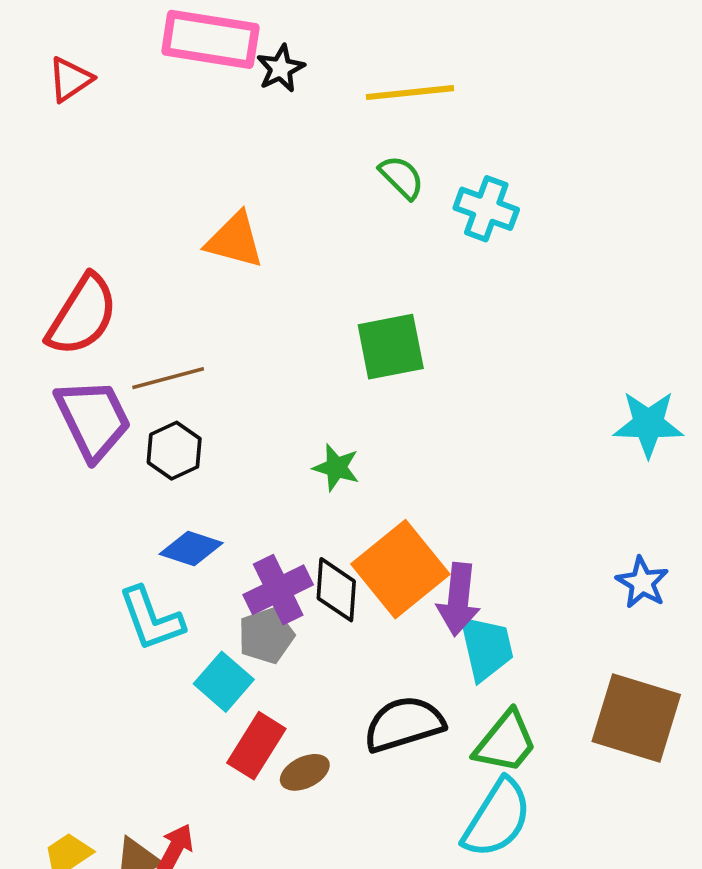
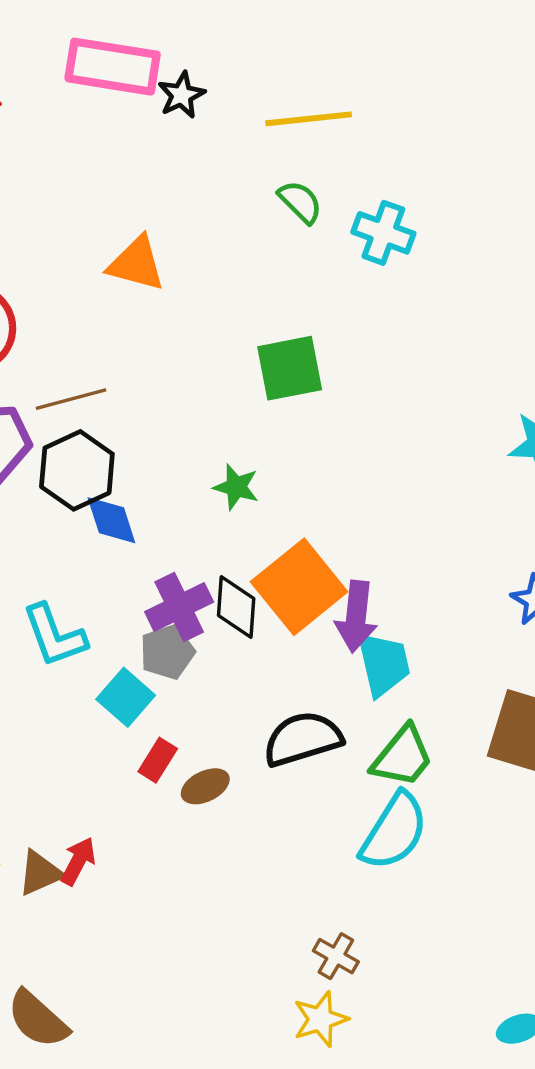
black hexagon: (174, 451) -> (77, 470), size x1.4
blue diamond: (191, 549) -> (111, 520), moved, turned 54
red rectangle: (256, 746) -> (158, 760), size x0.7

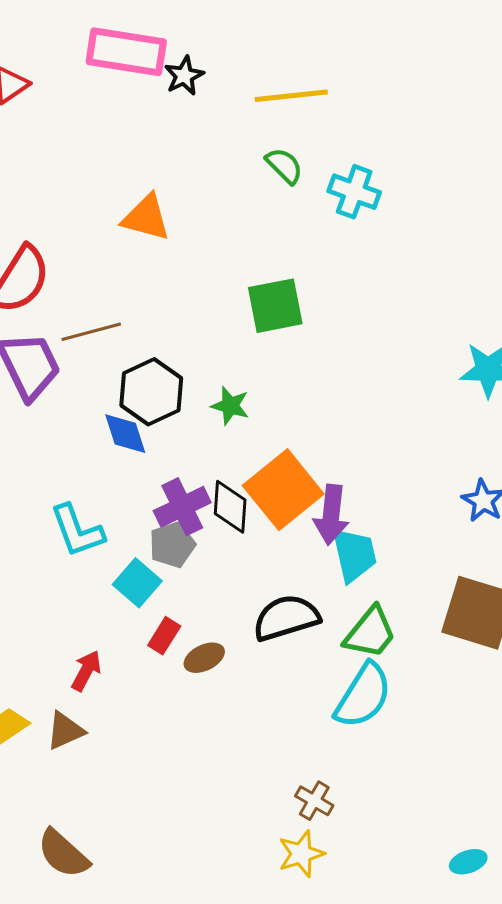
black hexagon: (77, 470) -> (151, 392), moved
red arrow: (78, 861) -> (86, 671), moved

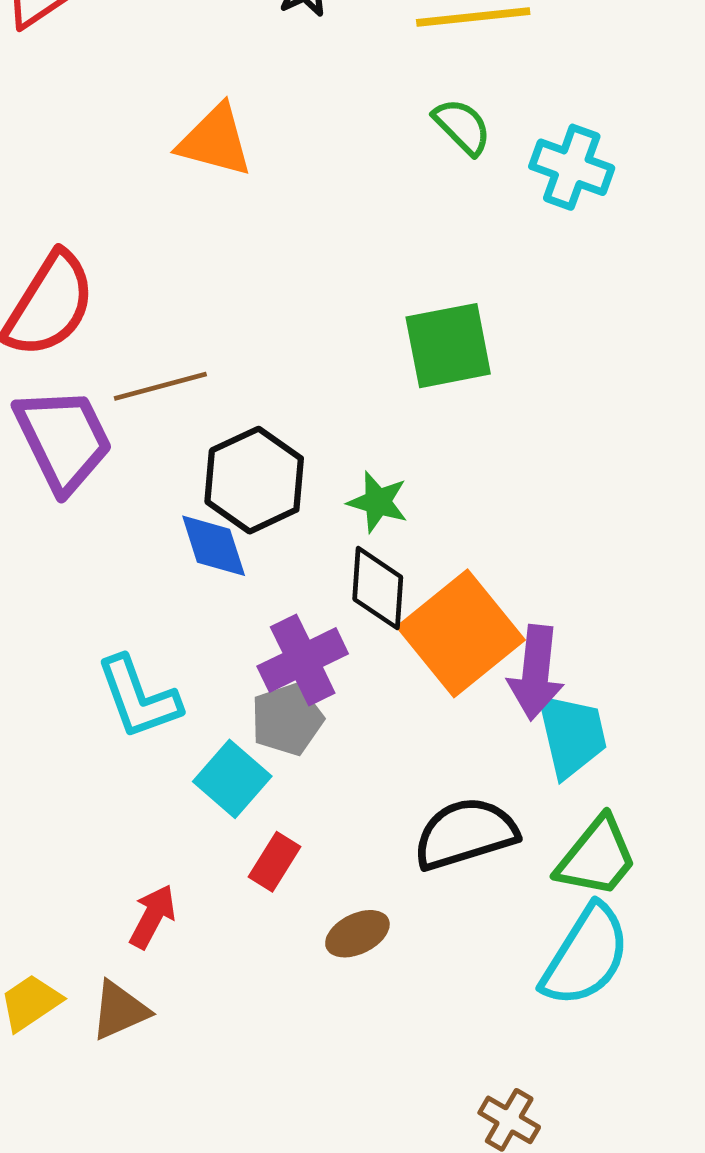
orange triangle: (146, 218) -> (215, 141), moved
black diamond: (230, 507) -> (378, 588), moved
brown ellipse: (204, 658) -> (357, 934), moved

